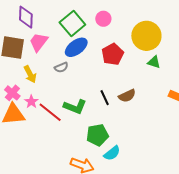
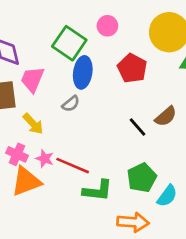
blue ellipse: (76, 47) -> (83, 72), turned -30
green L-shape: (75, 107) -> (98, 191), moved

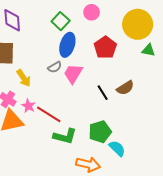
green square: (69, 43) -> (61, 21), size x0.7
pink trapezoid: (32, 79) -> (73, 74), moved
cyan semicircle: (167, 196) -> (117, 148), turned -90

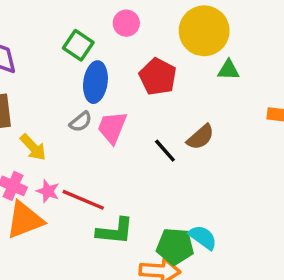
green pentagon: (100, 132) -> (175, 246), moved, turned 30

